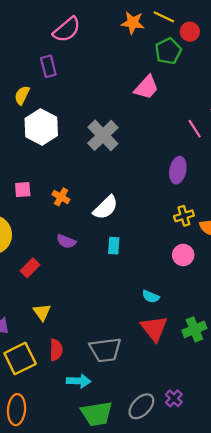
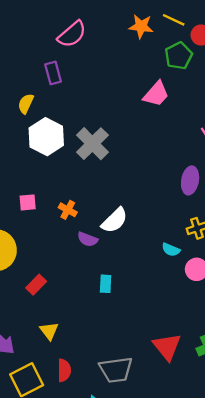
gray cross: (103, 135) -> (92, 144), moved
purple semicircle: (66, 241) -> (88, 239), moved
cyan rectangle: (114, 246) -> (106, 284), moved
cyan semicircle: (151, 297) -> (171, 250), moved

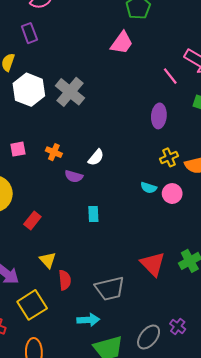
white semicircle: (115, 220) -> (96, 157), size x0.7
cyan semicircle: (171, 250) -> (149, 188), moved
red semicircle: (64, 370) -> (65, 280), moved

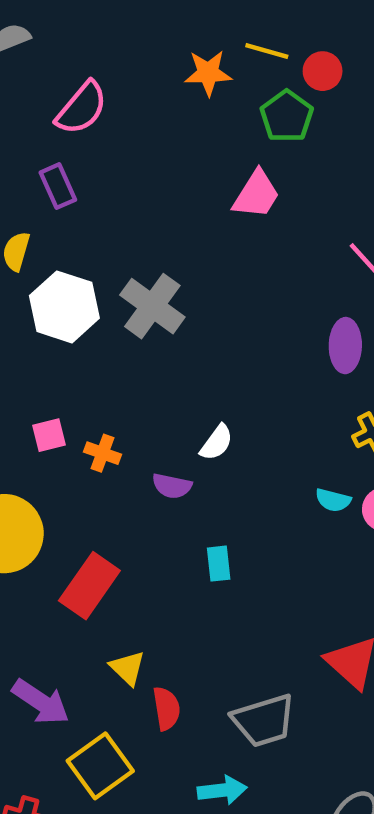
orange cross: (54, 152) -> (102, 453), moved
red rectangle: (32, 221) -> (89, 586), size x1.6

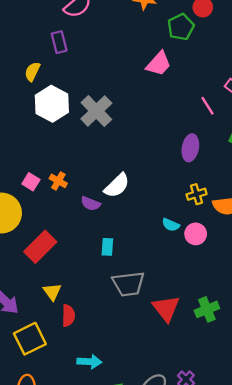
pink square: (49, 435) -> (31, 182), moved, turned 36
white semicircle: (217, 443) -> (117, 186), size x1.4
gray trapezoid: (264, 721) -> (128, 284), moved

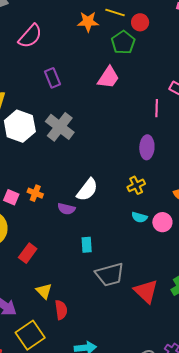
purple rectangle: (59, 42) -> (52, 78), moved
pink line: (208, 106) -> (157, 108), turned 42
yellow cross: (197, 194) -> (136, 185), moved
red rectangle: (40, 247) -> (28, 253), size x0.7

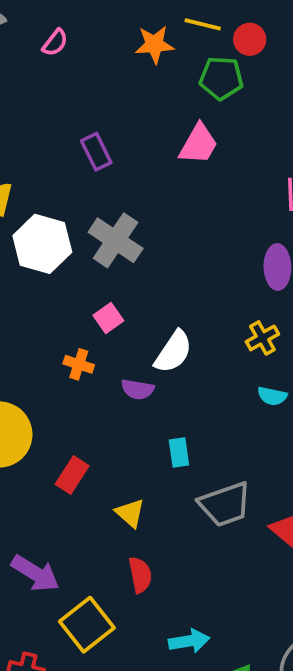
pink semicircle: (30, 36) -> (55, 43), moved, size x0.6
green pentagon: (123, 42) -> (221, 78), turned -30
pink square: (11, 197) -> (108, 318), moved, turned 35
yellow triangle: (44, 291) -> (130, 513), moved

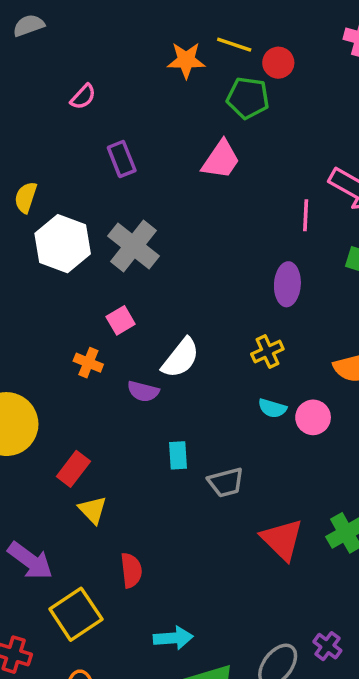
pink semicircle: (55, 43) -> (83, 97), moved
gray trapezoid: (225, 504) -> (226, 482), moved, size x0.7
yellow triangle: (130, 513) -> (93, 510), moved

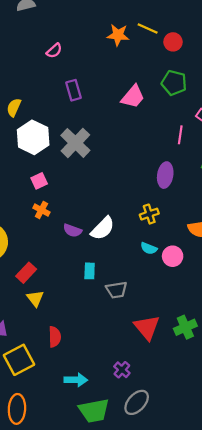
green pentagon: (248, 98) -> (174, 83), moved
pink square: (121, 320) -> (39, 181), moved
white semicircle: (181, 358) -> (103, 228), moved
purple cross: (327, 646) -> (122, 370), moved

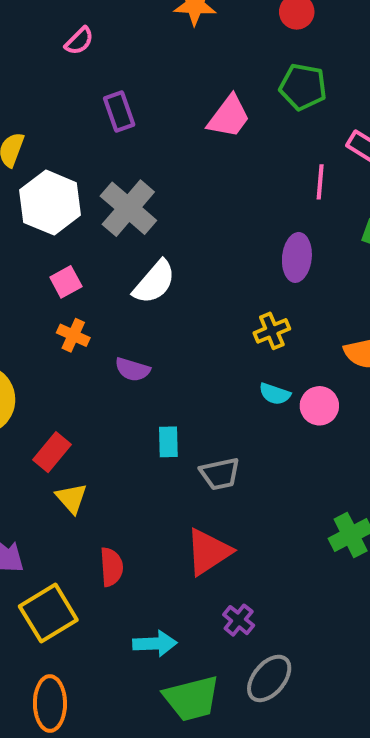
white semicircle: (103, 228) -> (154, 282), moved
red triangle: (147, 327) -> (208, 552), moved, turned 40

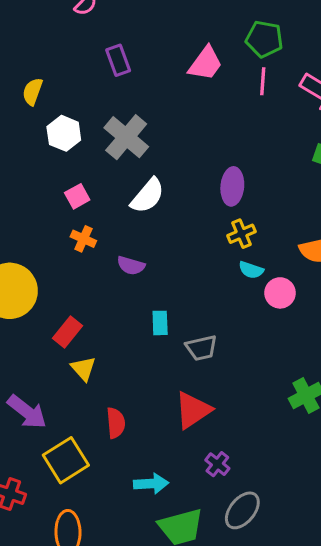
pink line: (320, 182) -> (263, 81), moved
white hexagon: (50, 203) -> (64, 133), size x0.7
purple ellipse: (297, 257) -> (232, 186), moved
cyan semicircle: (275, 394) -> (251, 270), moved

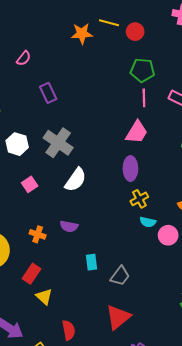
pink trapezoid: (206, 63) -> (137, 132), moved
orange cross: (83, 239) -> (38, 234), moved
gray trapezoid: (201, 348) -> (120, 276), turned -35

